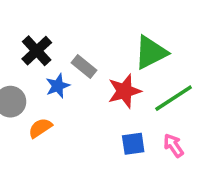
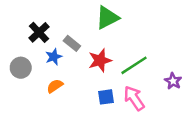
green triangle: (151, 52) -> (107, 18), moved
orange semicircle: (40, 128) -> (55, 86), moved
pink arrow: (174, 146) -> (134, 98), size x1.5

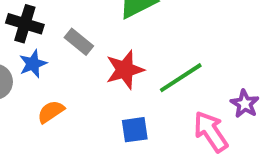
black cross: (39, 32) -> (25, 24), turned -30
blue star: (54, 57) -> (33, 64), moved
pink arrow: (134, 98) -> (211, 132), moved

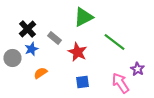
black cross: (25, 24) -> (27, 29), turned 30
red star: (125, 70) -> (77, 52), turned -30
green line: (181, 78) -> (114, 42), moved, turned 70

